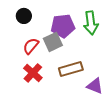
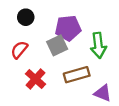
green arrow: (91, 23) -> (98, 45), moved
red semicircle: (31, 46) -> (19, 50), moved

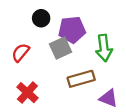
black circle: (26, 17) -> (41, 18), moved
red cross: (35, 79) -> (27, 93), moved

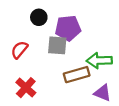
gray square: (61, 48) -> (57, 45), turned 30
green arrow: (104, 48) -> (99, 61), moved, turned 95

